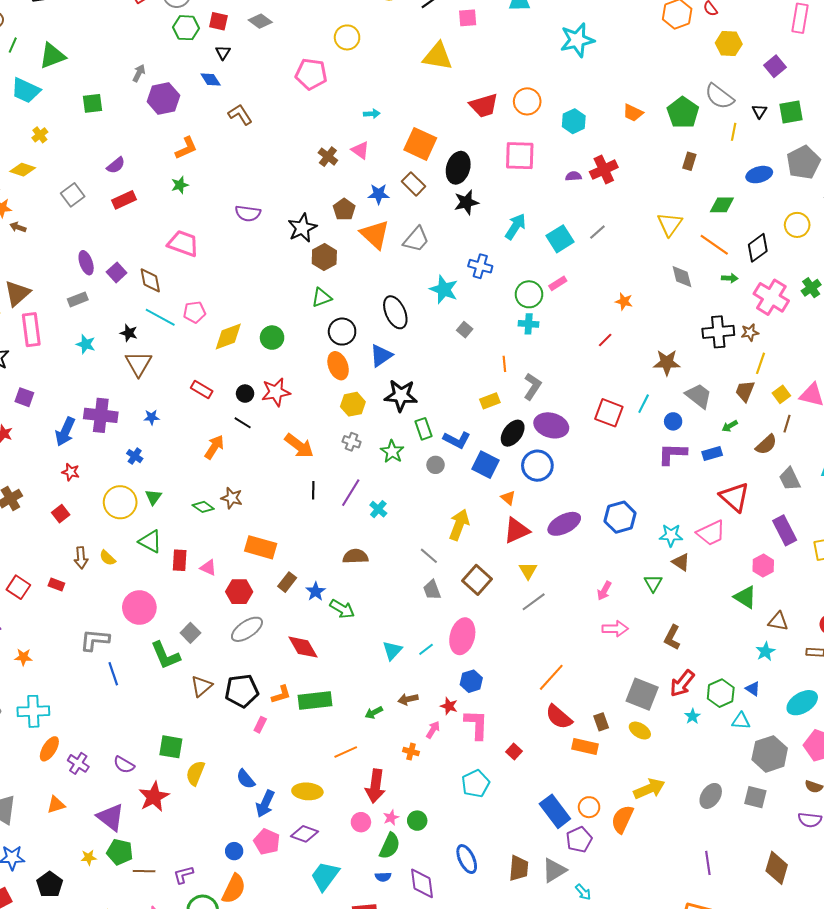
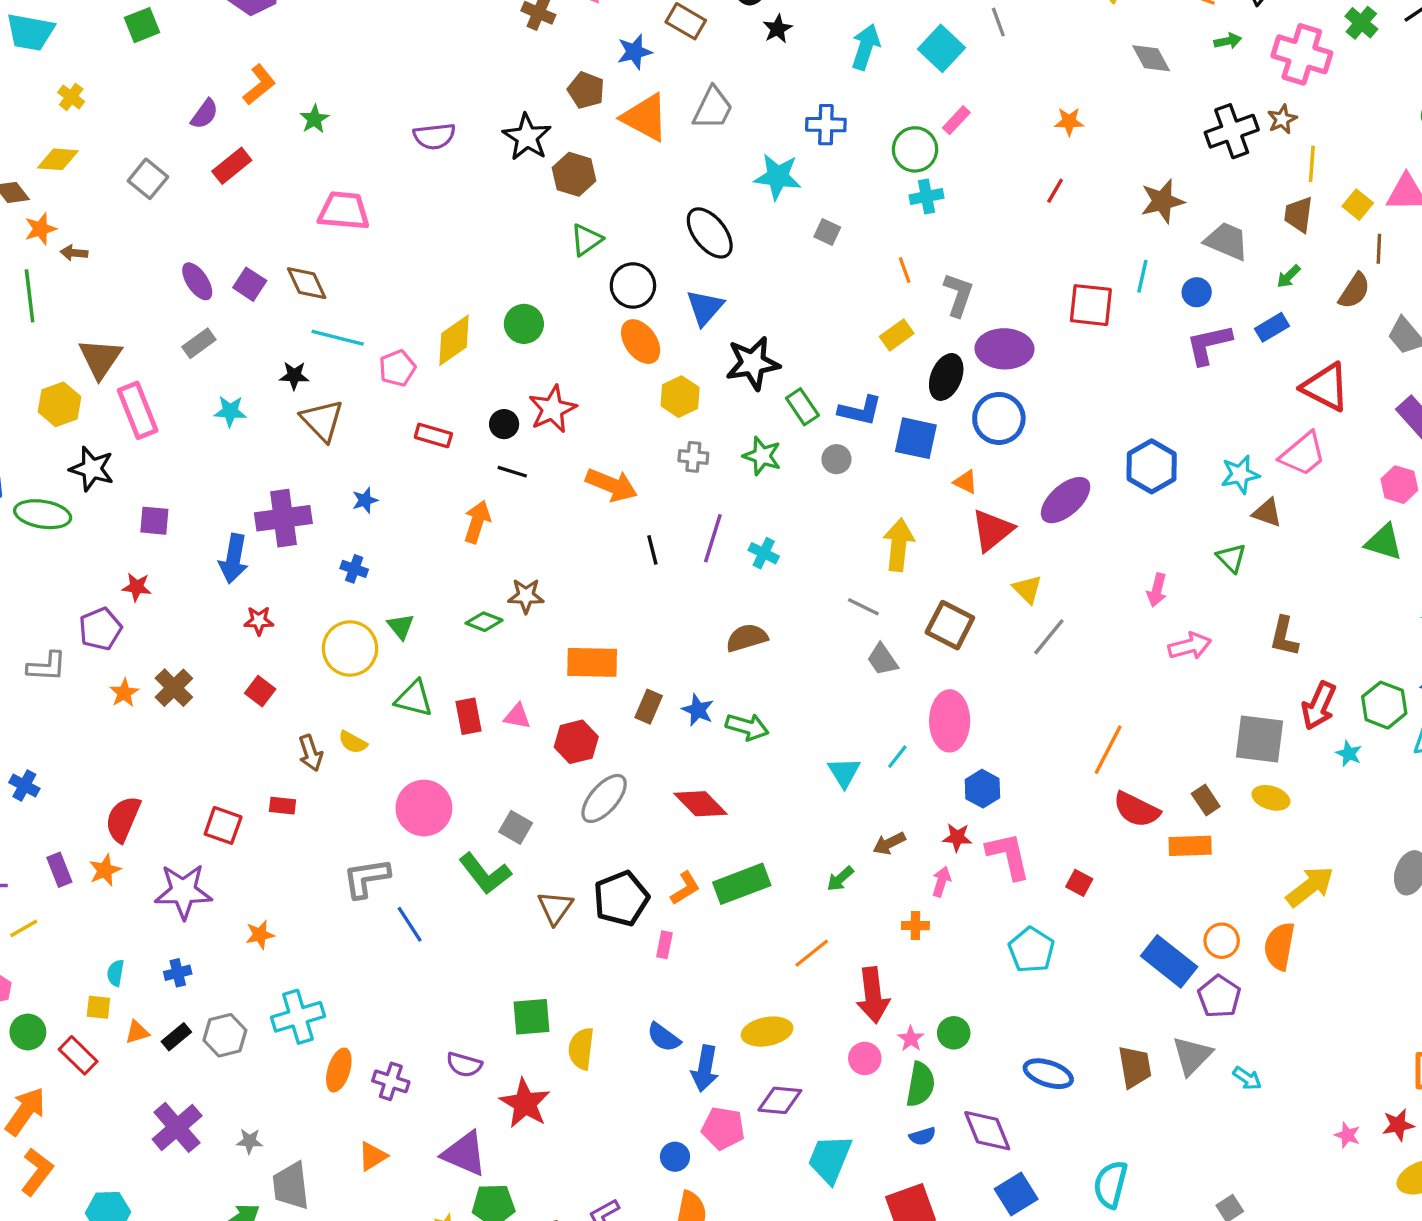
orange L-shape: (186, 148) -> (259, 85), moved
black star: (466, 202) -> (778, 29), size x0.7
gray line: (597, 232) -> (998, 22), turned -54
pink pentagon: (194, 312) -> (397, 368), moved
blue ellipse: (467, 859) -> (1048, 1074), turned -32

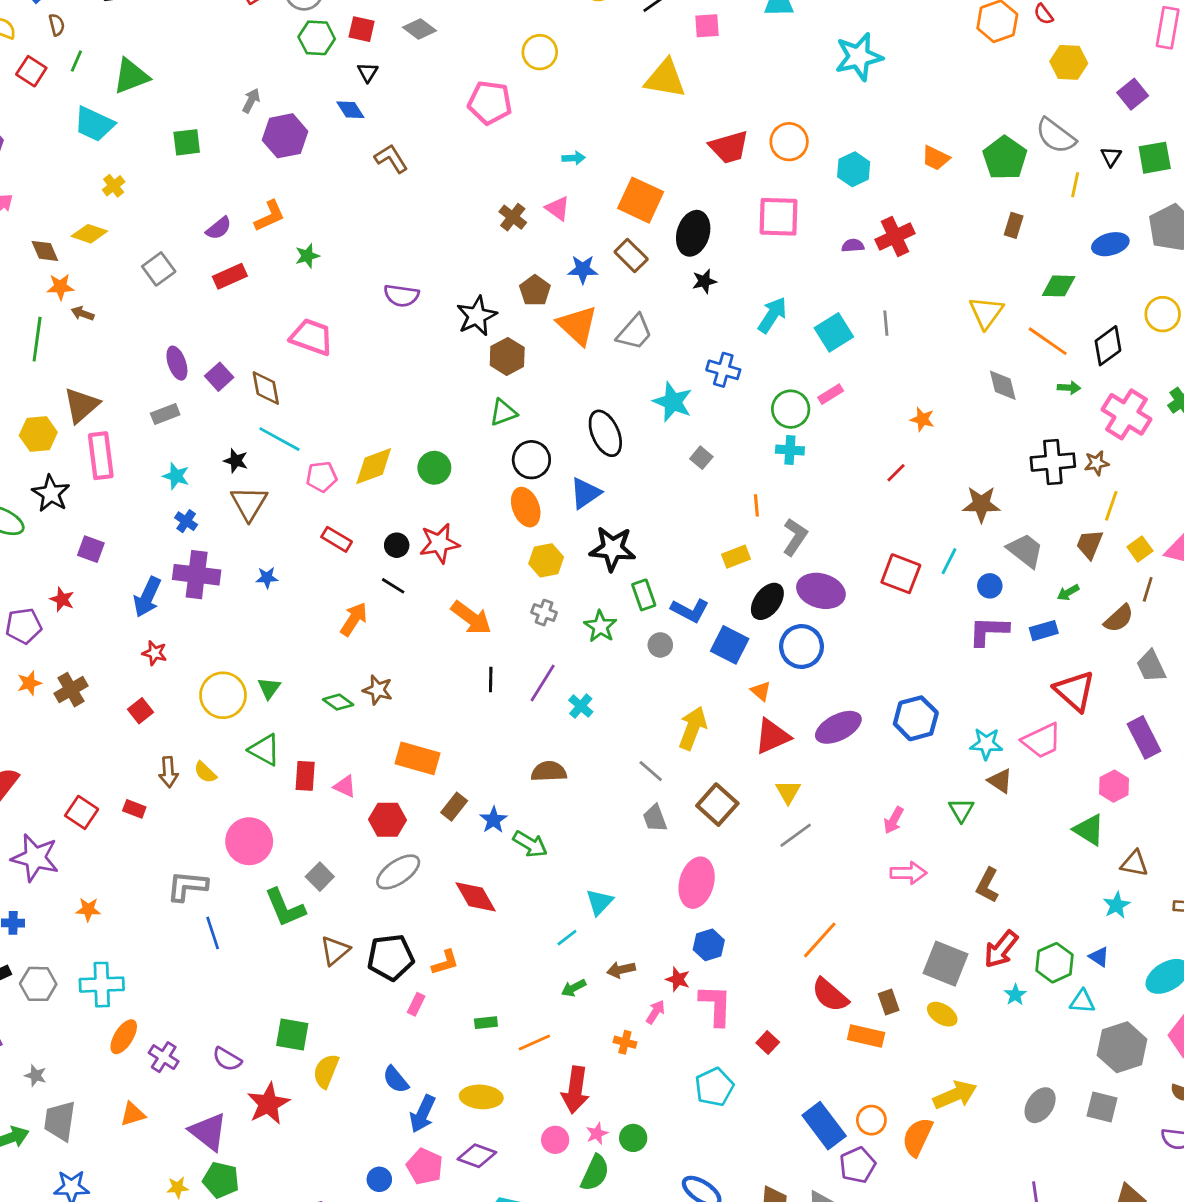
blue cross: (354, 569) -> (186, 521), moved
cyan line: (897, 757) -> (567, 938), moved
green rectangle: (742, 884) -> (486, 1023), moved, size x0.5

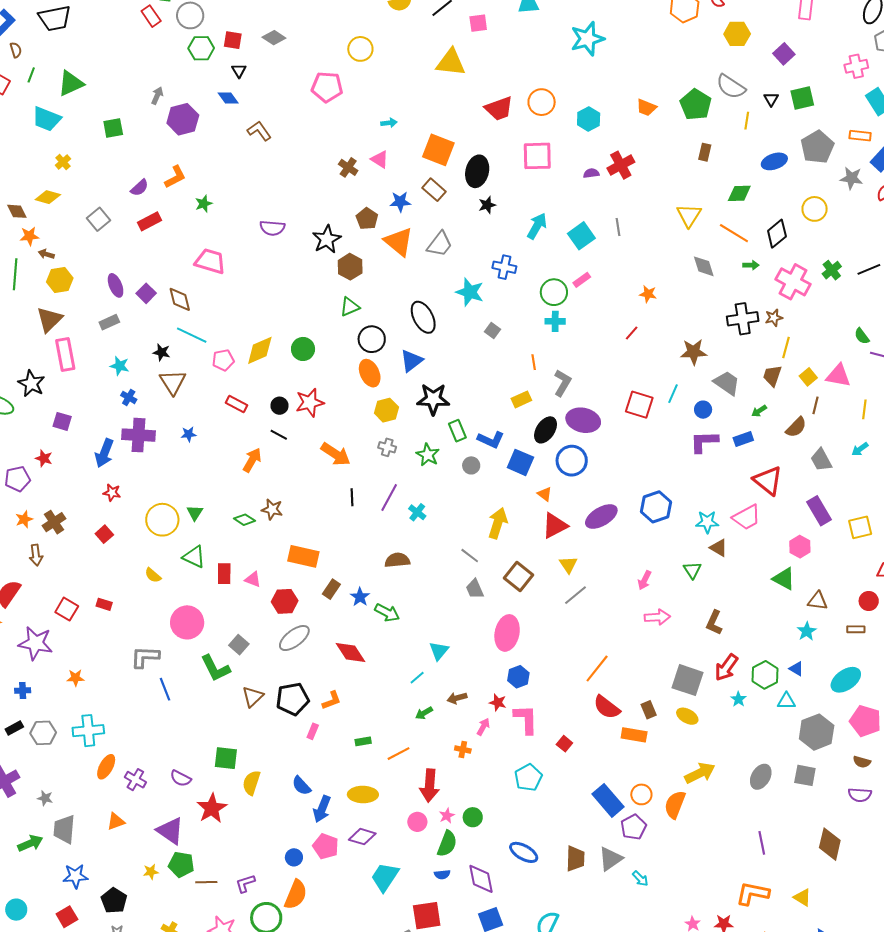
yellow hexagon: (38, 434) -> (60, 280), moved
brown arrow: (168, 772) -> (36, 555), moved

